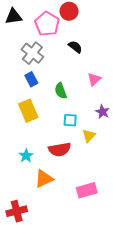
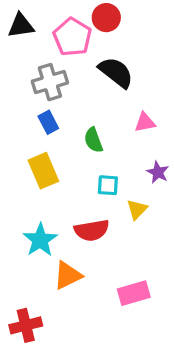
black semicircle: (75, 47) -> (116, 72), size x1.6
gray cross: (32, 53) -> (50, 82), turned 35
pink triangle: (94, 79) -> (145, 122), turned 32
cyan star: (26, 156) -> (40, 240), size x1.5

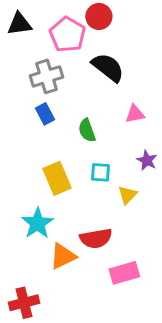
yellow rectangle: (43, 171) -> (57, 178), moved
red semicircle: (92, 230) -> (96, 238), moved

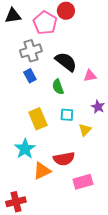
black semicircle: (108, 67) -> (66, 62), moved

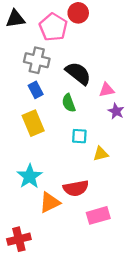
gray cross: (31, 51) -> (37, 60), turned 30
purple star: (98, 107) -> (116, 111), moved
yellow rectangle: (38, 119) -> (33, 123), moved
yellow triangle: (85, 130) -> (101, 154), turned 32

